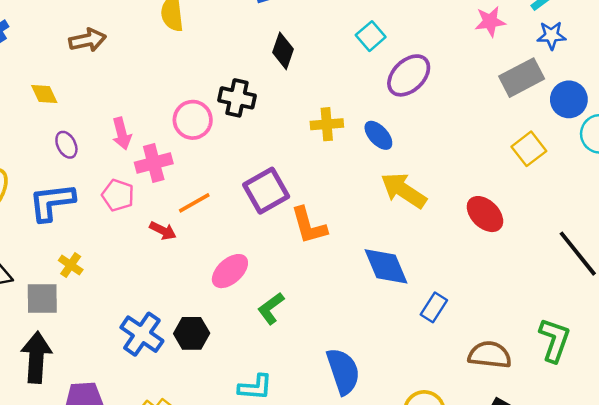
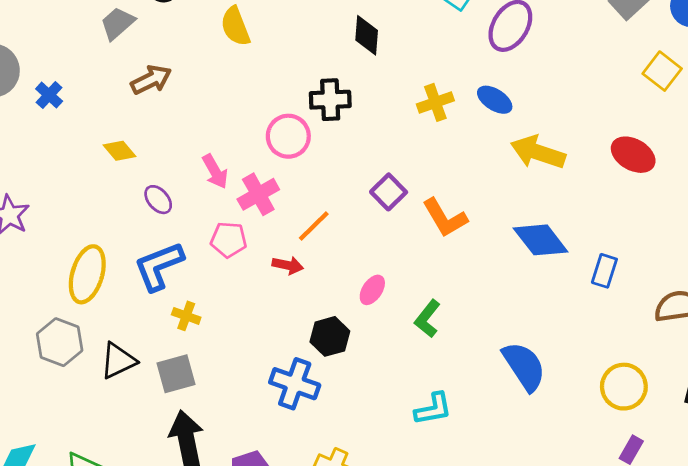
purple square: (266, 191) -> (389, 192), size x0.7
yellow cross: (71, 265) -> (186, 316), moved
pink ellipse: (230, 271) -> (372, 290), size x0.7
black hexagon: (192, 333) -> (330, 336), moved

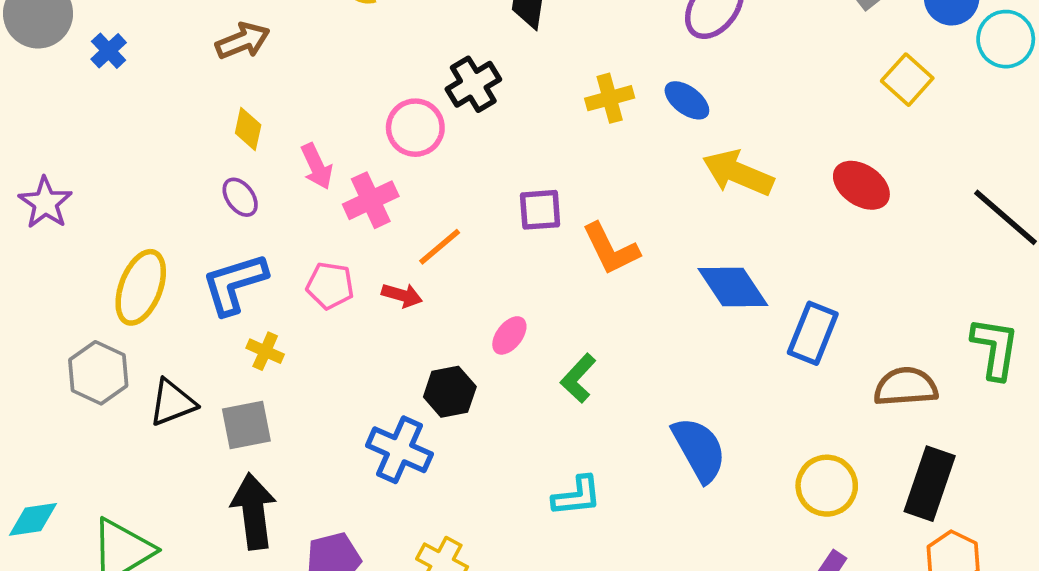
black cross: (330, 100) -> (473, 84), turned -33
yellow diamond: (120, 151) -> (248, 129), moved, turned 48
purple square: (389, 192) -> (540, 210), turned 36
pink pentagon: (229, 240) -> (330, 286), moved
blue rectangle: (604, 271) -> (813, 333), size x1.4

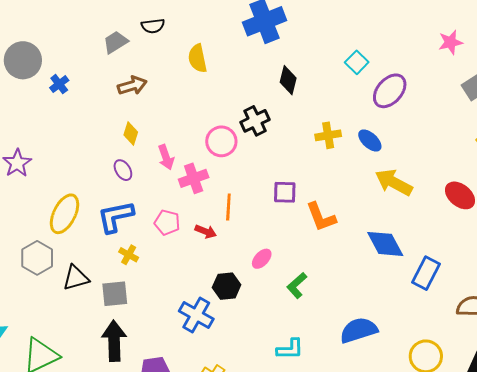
orange line: (440, 247) -> (228, 207), turned -52
blue semicircle: (699, 449) -> (359, 330), turned -84

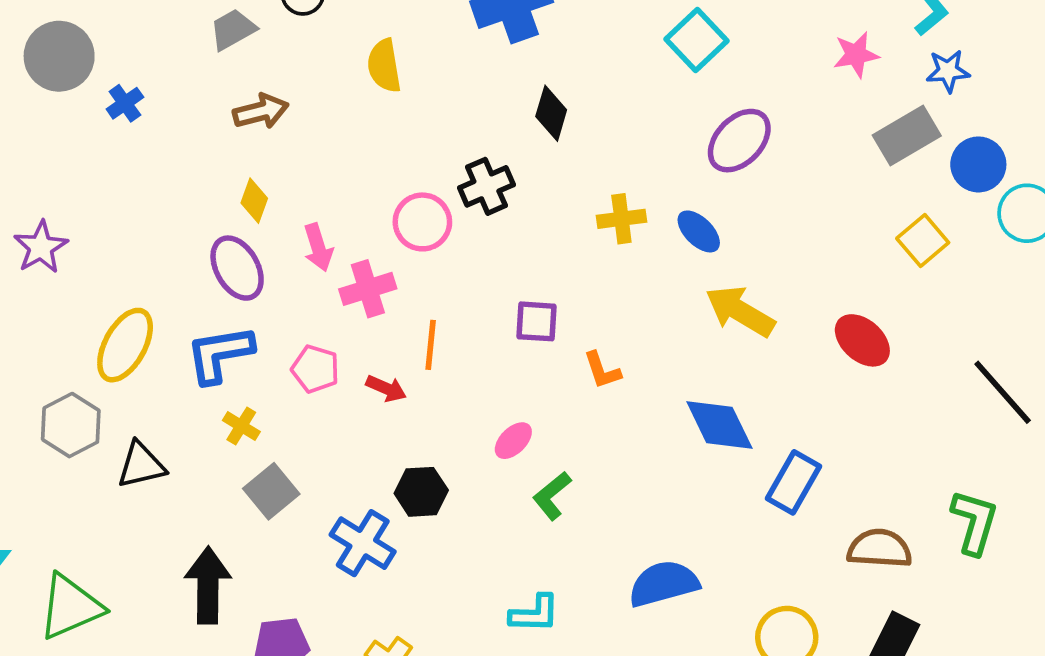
cyan square: (357, 62) -> (697, 40), moved, size x1.4
purple ellipse: (123, 170) -> (237, 268), size x1.6
orange L-shape: (321, 217) -> (602, 370), size x0.7
pink ellipse: (262, 259) -> (513, 441), moved
gray square: (115, 294) -> (271, 491), moved, turned -36

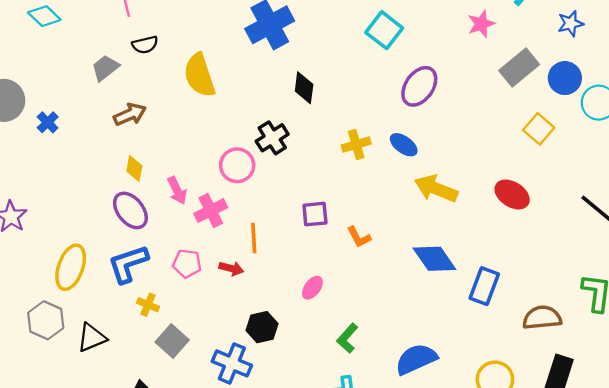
yellow semicircle: (384, 66) -> (199, 75), size x1.4
blue star: (948, 71) -> (571, 24), moved
green L-shape: (552, 496) -> (347, 338), moved

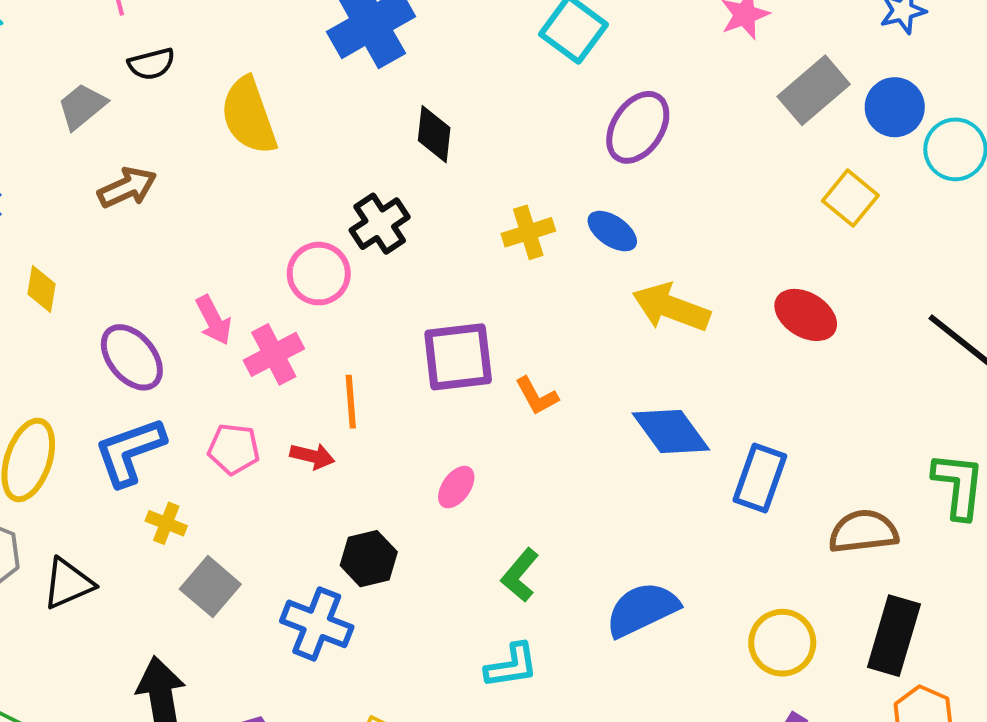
yellow diamond: (134, 168) -> (41, 289), moved
purple square: (315, 214) -> (458, 357), size x1.5

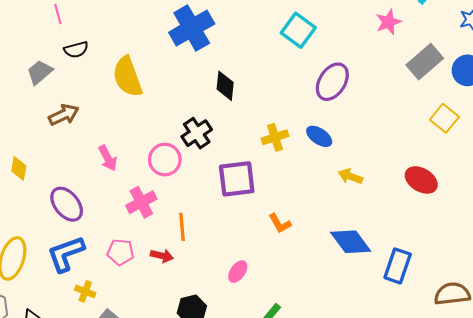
yellow arrow: (671, 307) -> (350, 176), size x0.6
pink arrow: (214, 320) -> (108, 158), moved
purple square: (458, 357) -> (237, 179), moved

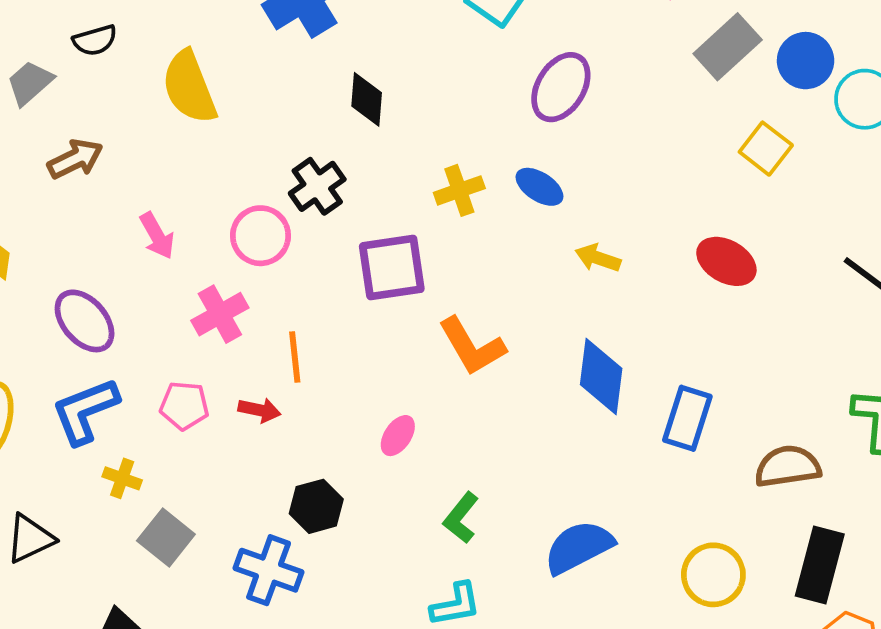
orange L-shape: (280, 223) -> (472, 346), size x1.6
blue diamond: (351, 242) -> (601, 376), turned 45

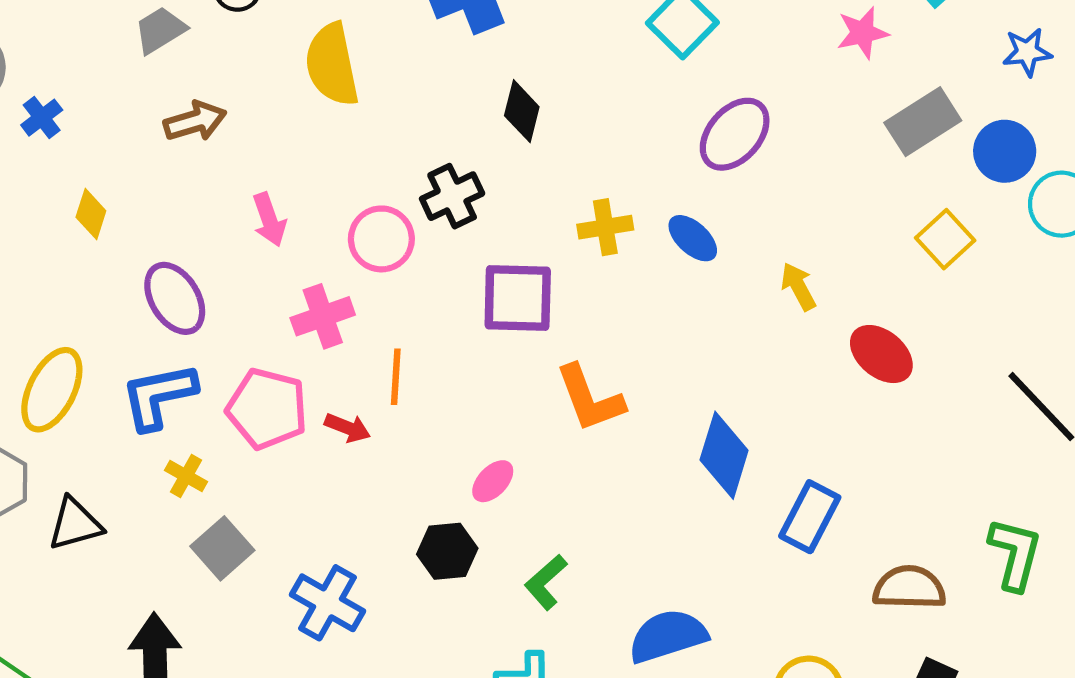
yellow arrow: (598, 258) -> (798, 286), moved, turned 33
pink pentagon: (184, 406) -> (267, 409), size x1.5
black hexagon: (316, 506) -> (447, 551), moved

